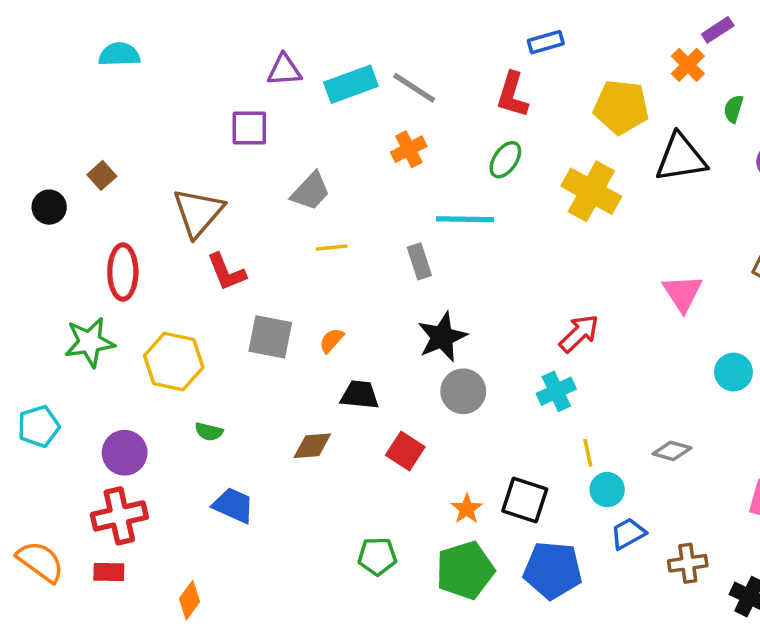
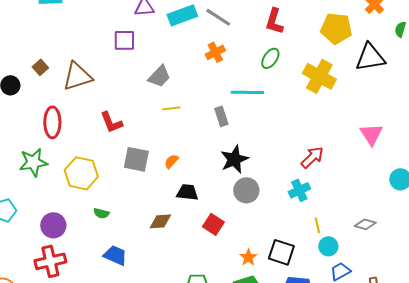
brown triangle: (198, 212) -> (77, 76), moved, turned 32

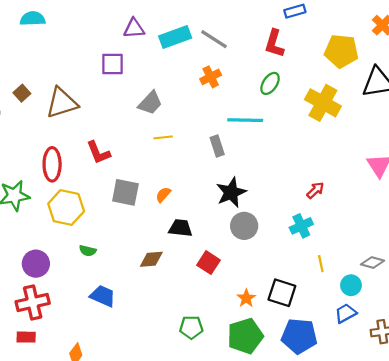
red ellipse: (52, 122) -> (52, 164), moved
red arrow: (312, 157) -> (315, 190), size x0.7
cyan circle: (328, 246) -> (351, 285), moved

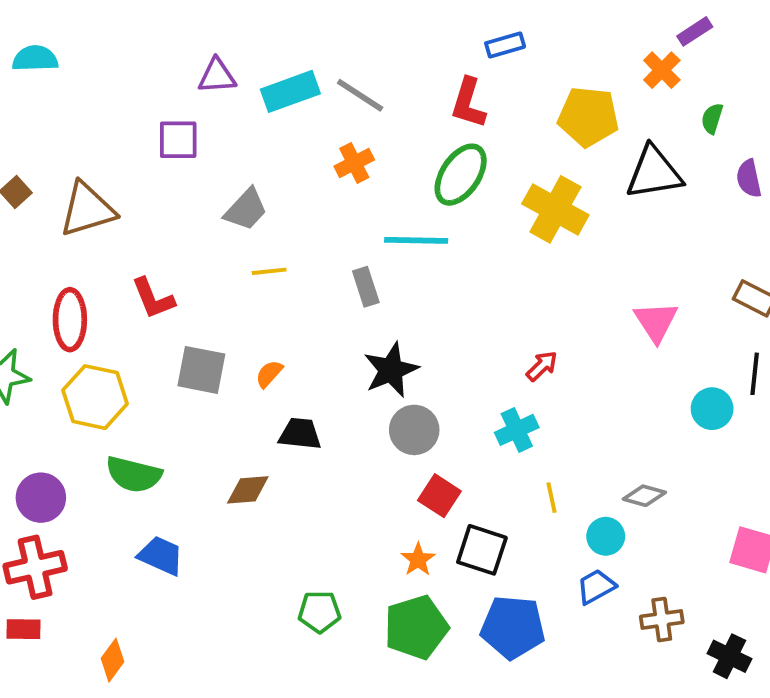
green ellipse: (270, 83) -> (461, 175), size x1.5
green semicircle: (88, 251) -> (134, 474), size x1.8
red square: (209, 263) -> (439, 496), moved

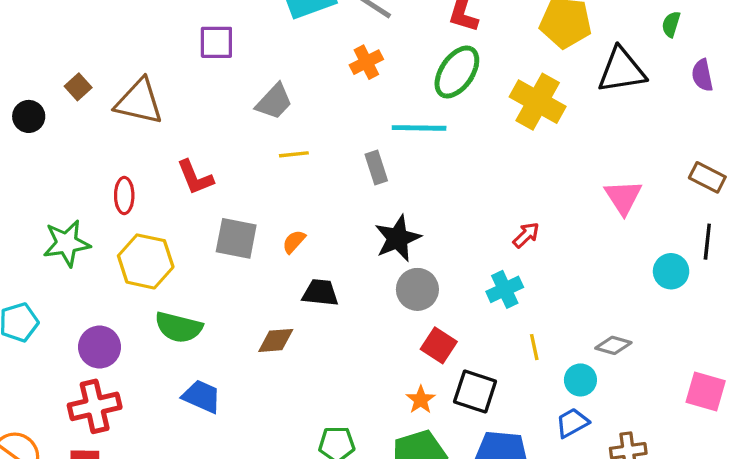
brown triangle: (87, 209) -> (139, 102), turned 30
red ellipse: (70, 320) -> (124, 196), size x0.7

